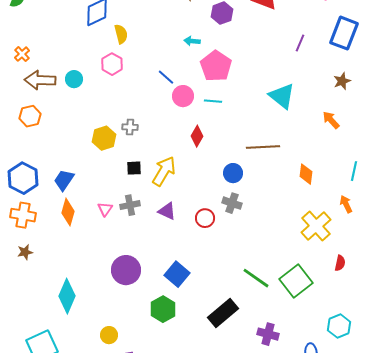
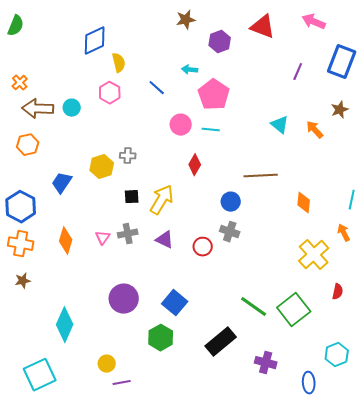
blue line: (166, 77) -> (157, 88), moved
cyan triangle: (282, 96) -> (280, 125), size x0.7
orange arrow: (331, 120) -> (315, 130), moved
blue trapezoid: (64, 180) -> (62, 183), moved

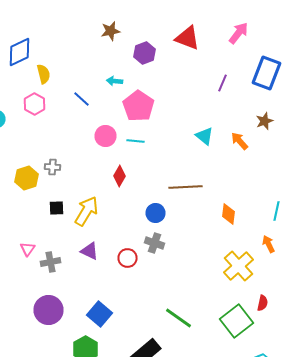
pink arrow: (314, 22) -> (238, 33), turned 105
gray cross: (128, 234) -> (50, 262), moved
green square: (294, 310) -> (236, 321), moved

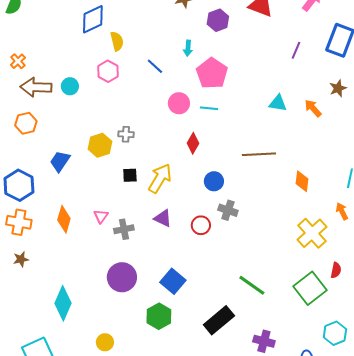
cyan arrow: (114, 81) -> (188, 48), turned -91
cyan triangle: (204, 136) -> (278, 103), turned -30
blue circle: (156, 213) -> (214, 181), moved

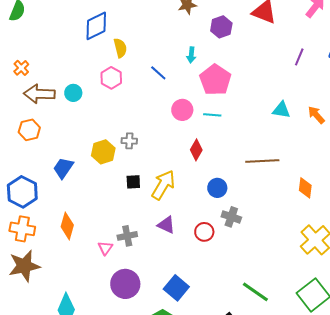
pink triangle: (101, 216) -> (105, 248), moved
brown star: (21, 259) -> (24, 266), size x2.0

